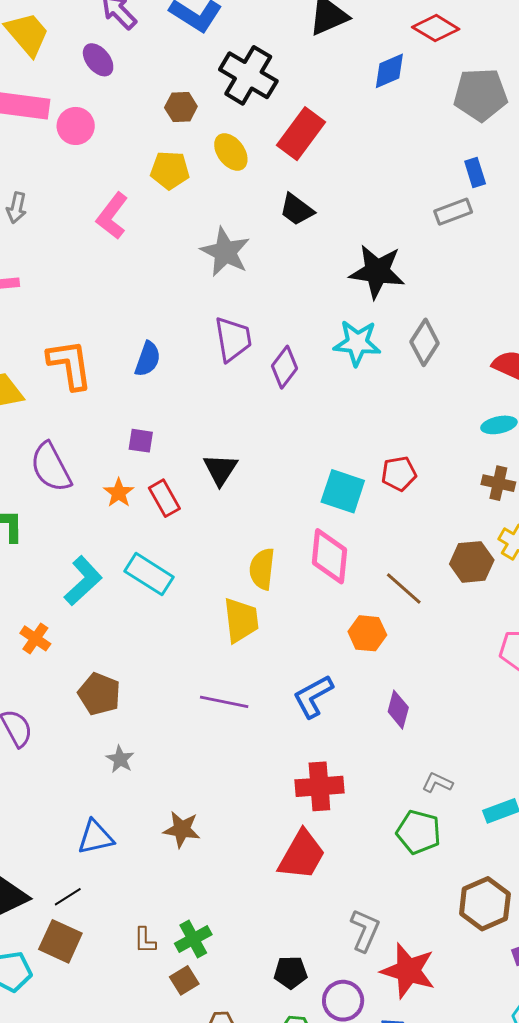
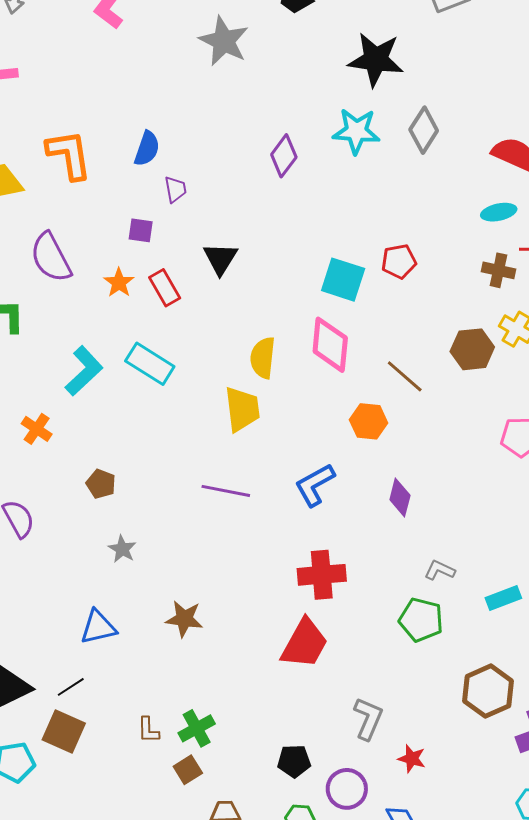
purple trapezoid: (233, 339) -> (175, 189), moved, size x0.6
brown pentagon: (99, 694) -> (101, 484), size x0.7
red star: (408, 971) -> (412, 759), size x0.5

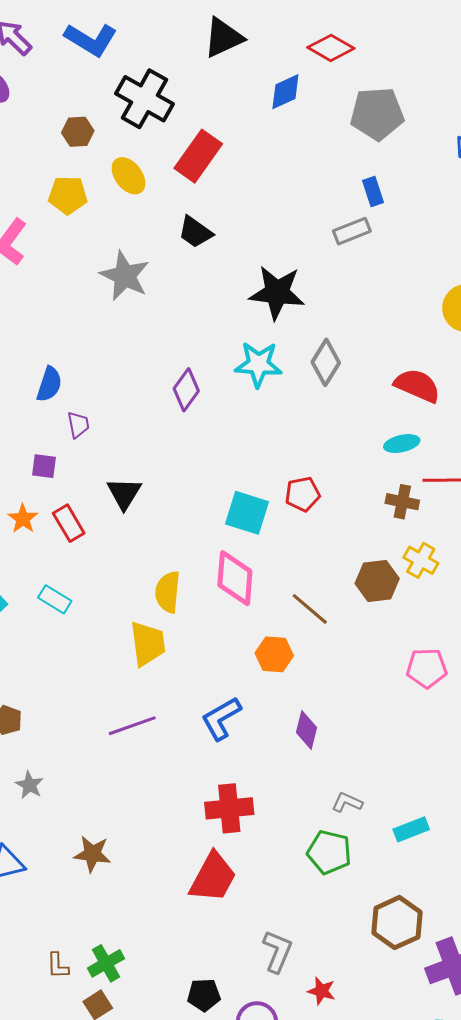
cyan rectangle: (150, 364) -> (55, 599), size x0.7
purple line: (226, 491) -> (132, 726), turned -30

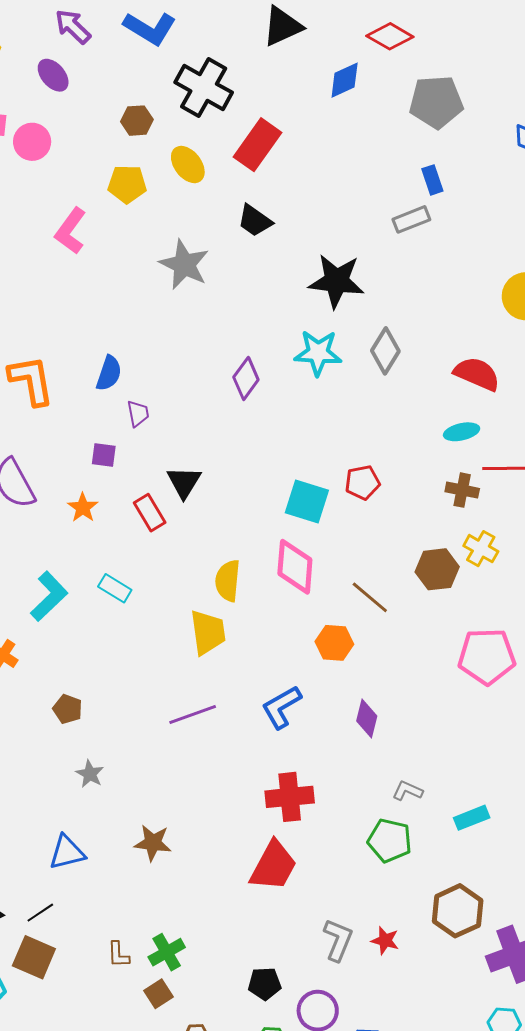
red rectangle: (69, 523) -> (150, 513), moved
pink pentagon: (427, 668) -> (487, 656), size x1.4
red star: (322, 991) -> (385, 941), moved

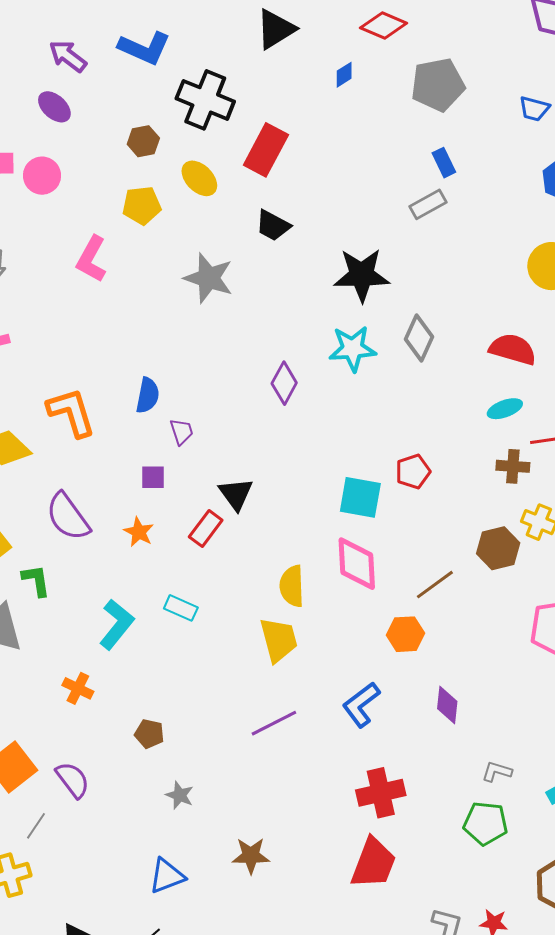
blue diamond: (345, 80) -> (344, 75), size x0.7
red rectangle: (150, 513) -> (206, 529), turned 75
brown line: (370, 597) -> (435, 585), turned -69

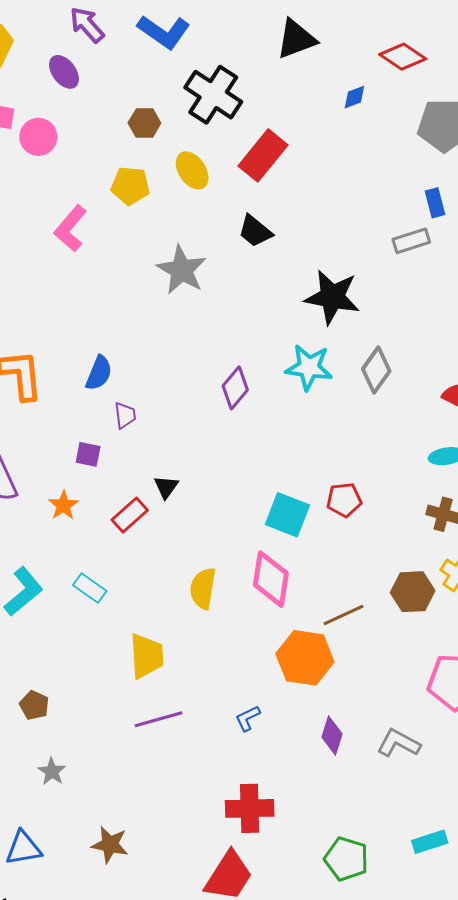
black triangle: (236, 494) -> (166, 487), size x0.7
orange hexagon: (405, 634) -> (305, 658), size x1.5
yellow trapezoid: (279, 640) -> (147, 656), moved
blue L-shape: (361, 705) -> (248, 718), size x0.6
gray L-shape: (497, 772) -> (399, 743), moved, size x1.4

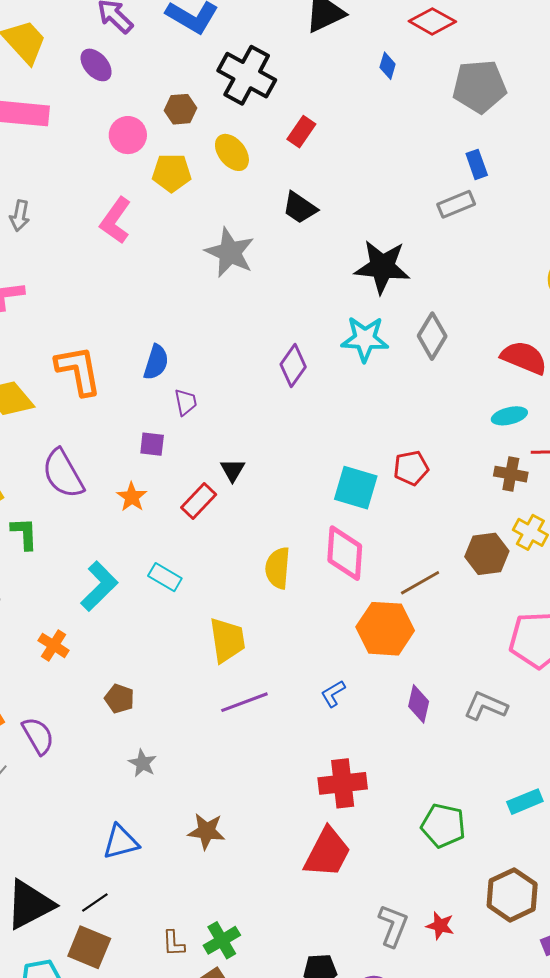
blue diamond: (354, 97) -> (388, 66), turned -48
pink circle: (38, 137) -> (128, 135), moved
red rectangle: (263, 155) -> (301, 132), size x0.6

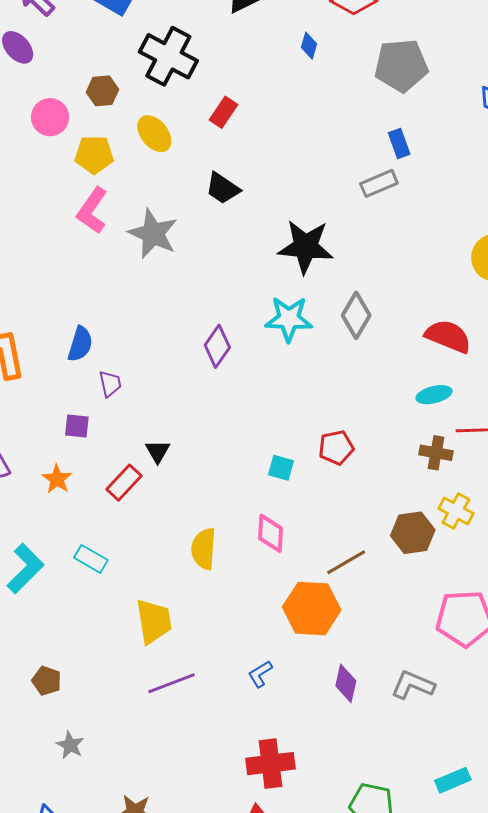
pink L-shape: (116, 220) -> (92, 210), moved
cyan square: (356, 488) -> (281, 468), size x0.6
pink diamond: (345, 553) -> (271, 533), size x0.7

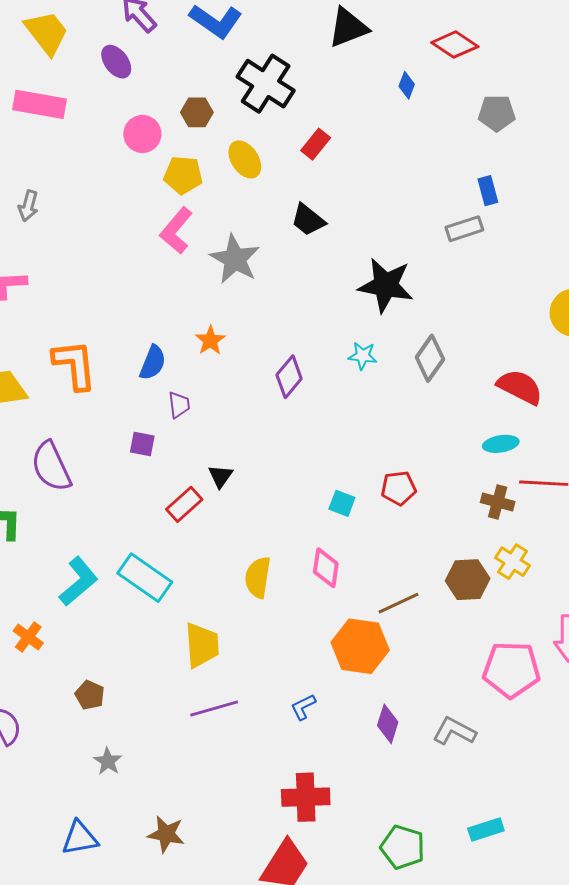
gray pentagon: (401, 65) -> (497, 113), size x0.7
cyan star: (289, 319) -> (363, 356), size x0.6
orange star: (57, 479) -> (210, 340), moved
cyan rectangle: (91, 559) -> (145, 578), size x1.6

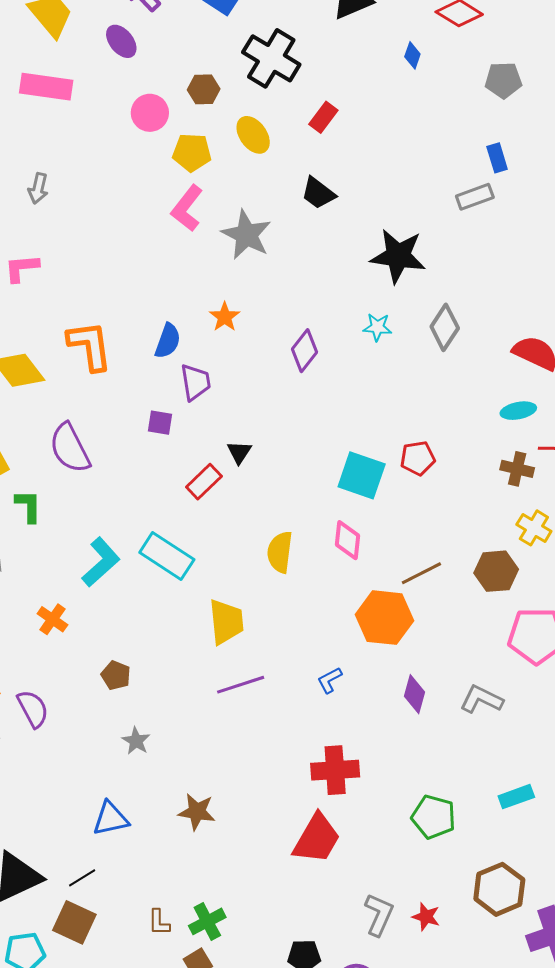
purple trapezoid: (179, 405) -> (195, 382), size x1.4
cyan square: (342, 503) -> (362, 475), size x1.8
brown hexagon: (468, 580) -> (496, 571), moved

